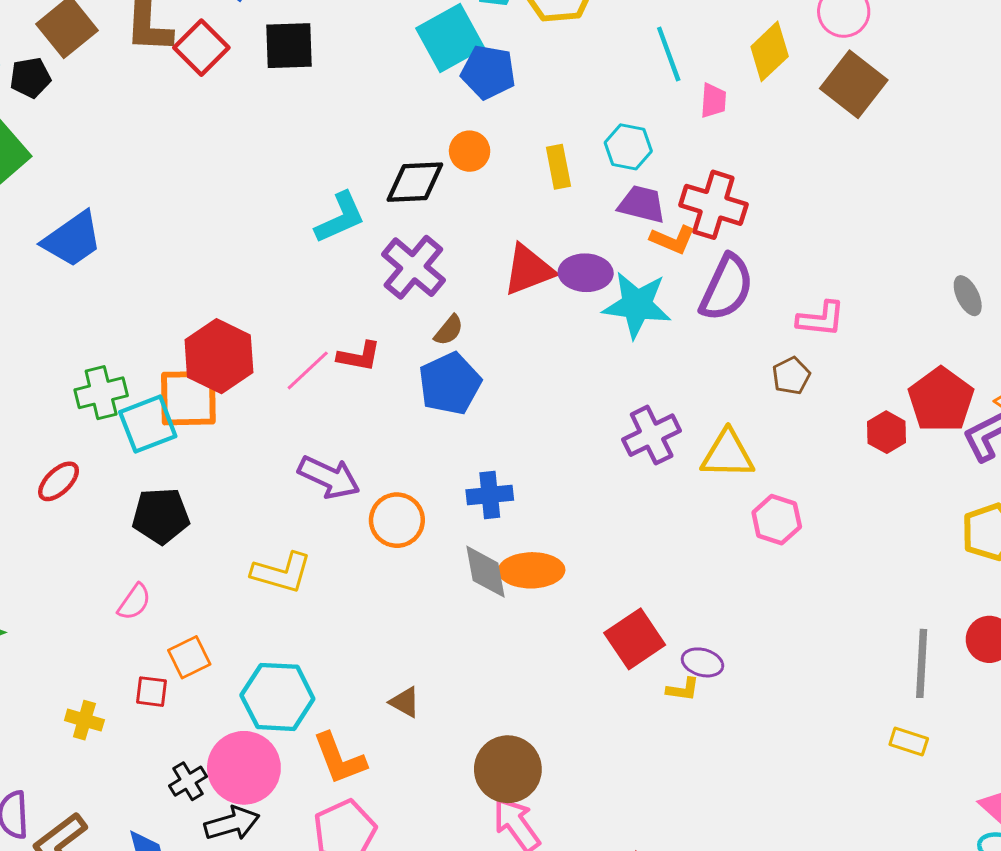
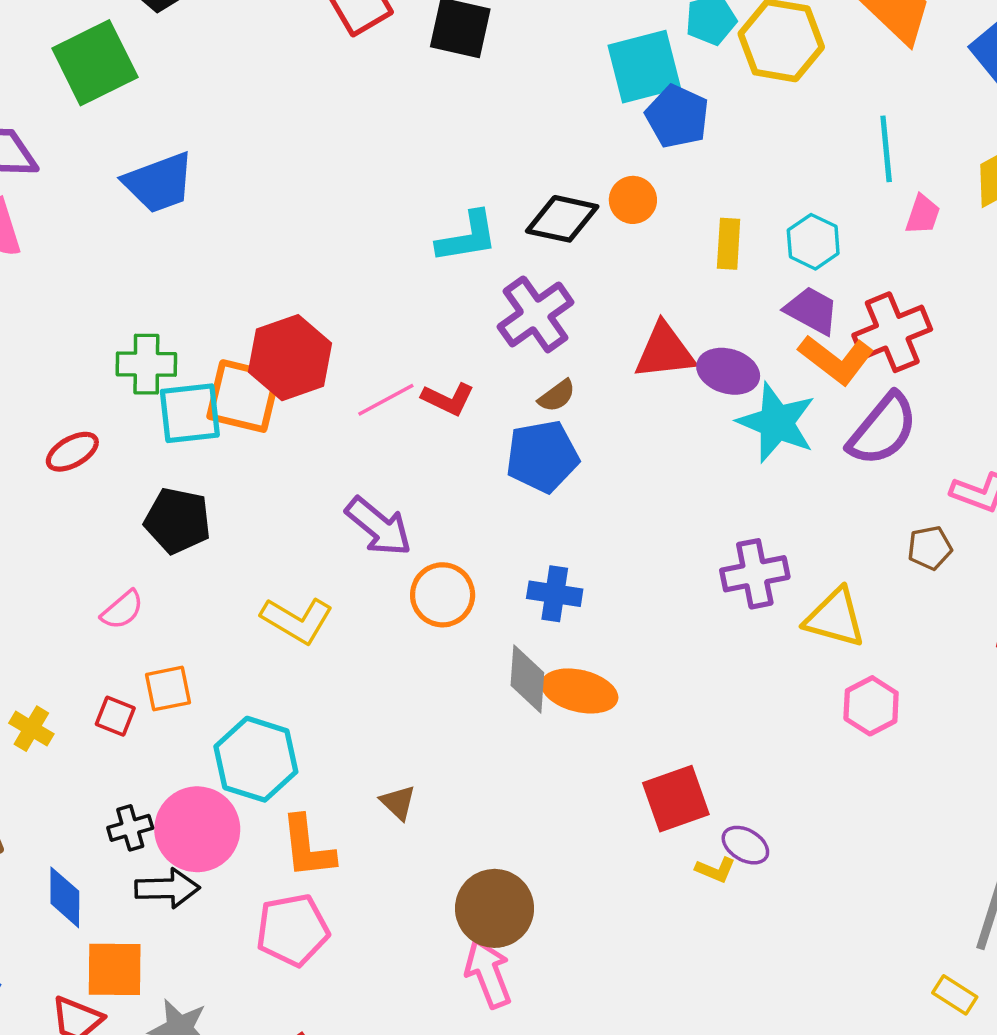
red cross: (713, 205) -> (892, 332), turned 36
orange L-shape: (673, 240) -> (836, 359), size x1.4

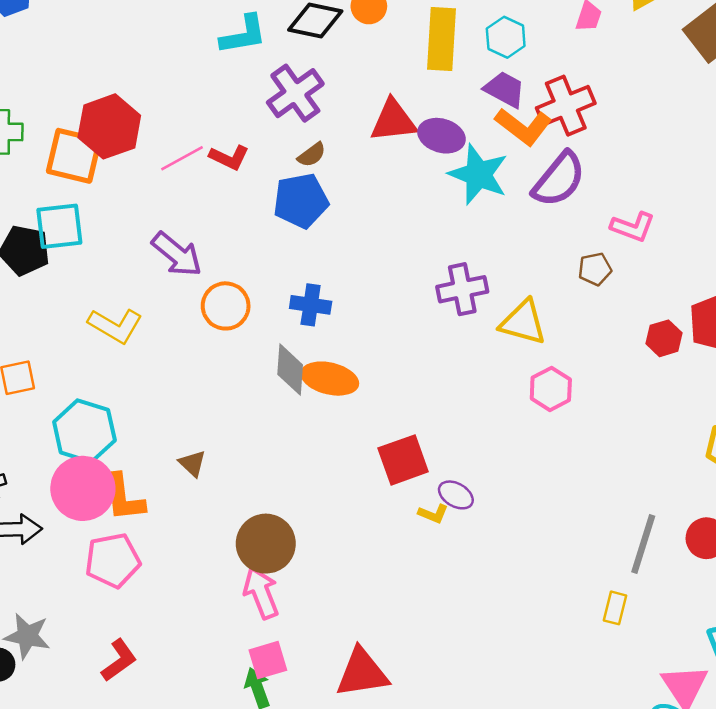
yellow rectangle: (729, 244) -> (442, 39), size x1.6
cyan square: (190, 413) -> (59, 226), moved
pink circle: (197, 829) -> (83, 488), moved
yellow rectangle: (955, 995) -> (615, 608), turned 72

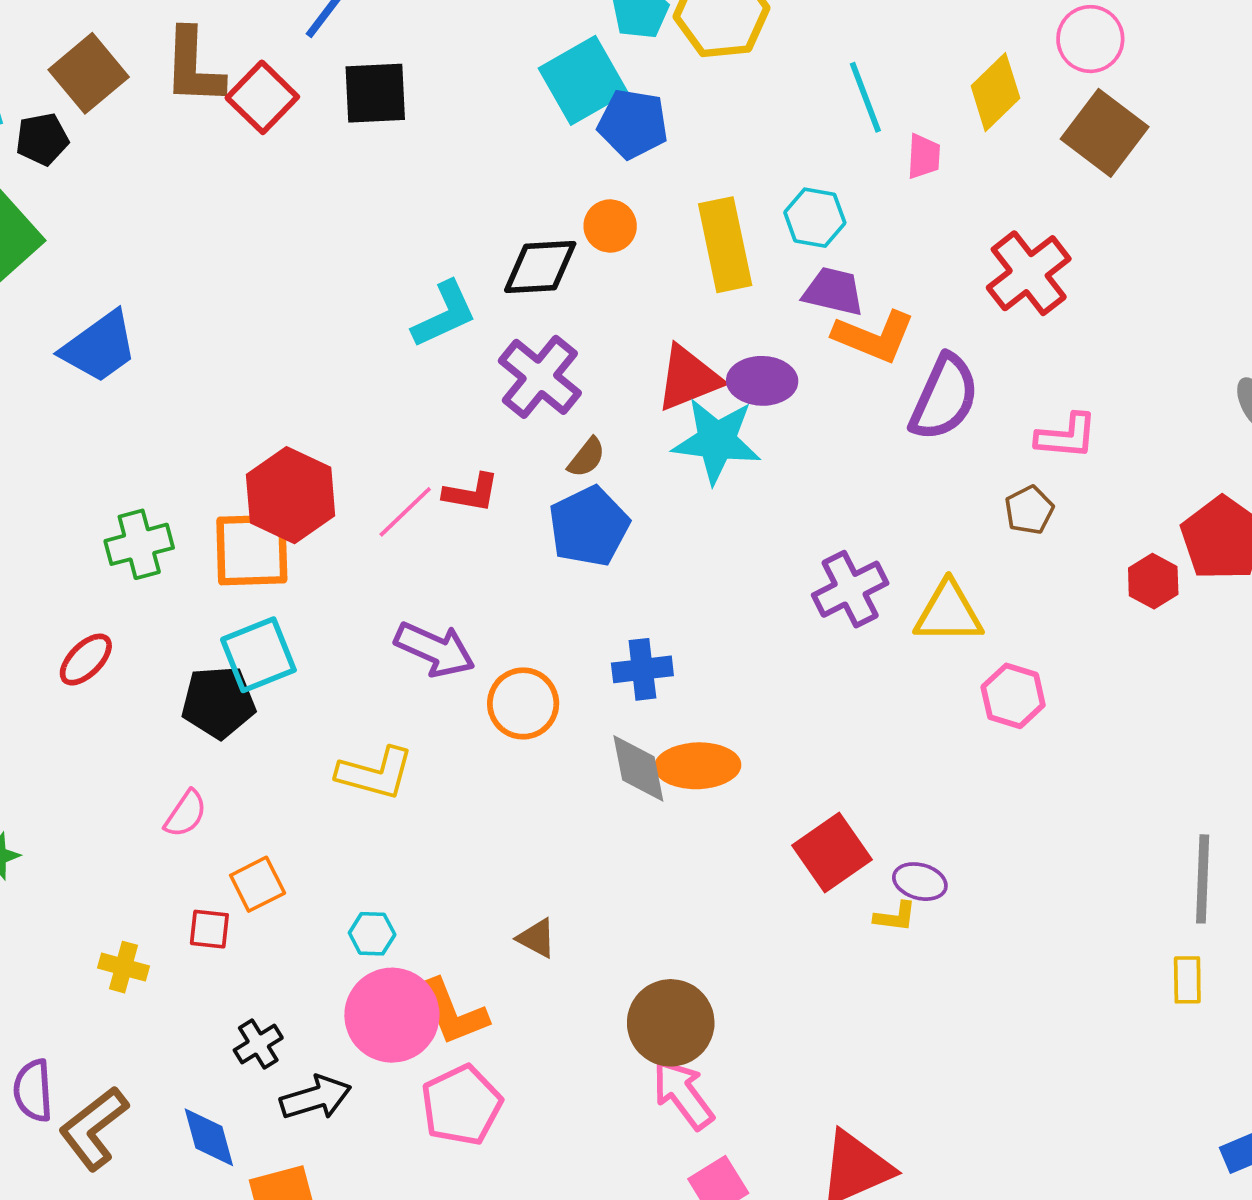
red cross: (566, 106) -> (1029, 273), moved
cyan star: (478, 174) -> (717, 441), moved
cyan hexagon: (84, 431) -> (372, 934), size x0.5

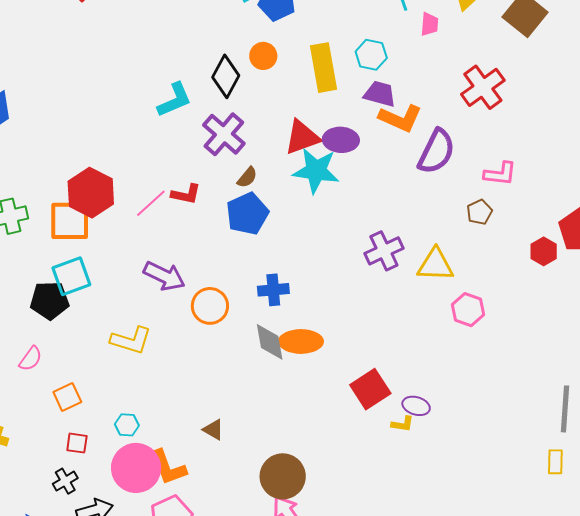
black diamond: (540, 267) -> (226, 76), turned -60
red square: (209, 929) -> (77, 443), moved

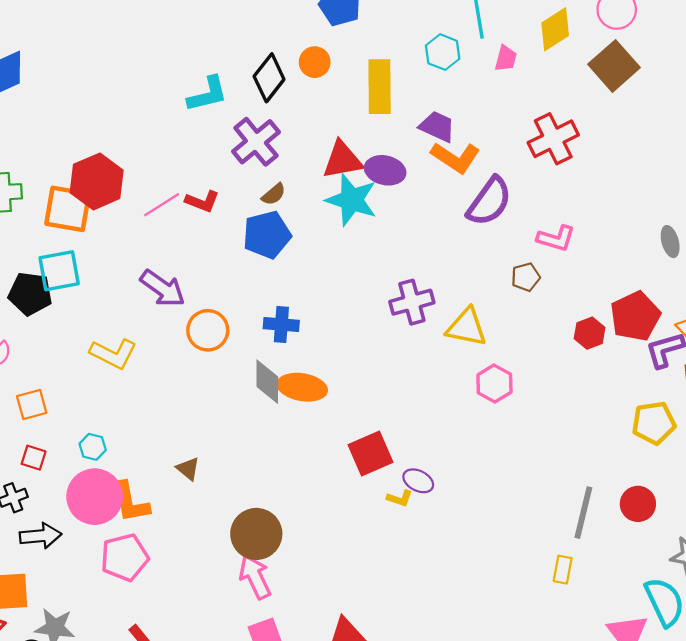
cyan hexagon: (371, 55) -> (443, 52), moved

